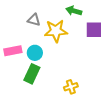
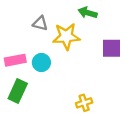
purple square: (94, 30) -> (111, 48), moved
green rectangle: (32, 74) -> (18, 91), moved

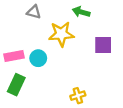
gray triangle: (40, 23) -> (34, 12), moved

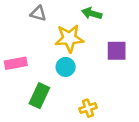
cyan circle: (38, 58) -> (66, 67), moved
green rectangle: (16, 85) -> (39, 96), moved

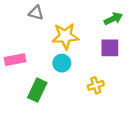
green arrow: (92, 13) -> (113, 19), moved, turned 138
yellow cross: (88, 108) -> (96, 85), moved

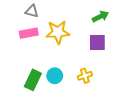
pink rectangle: (15, 60) -> (29, 33), moved
cyan circle: (62, 63) -> (55, 76), moved

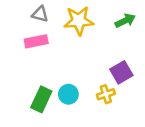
yellow star: (58, 32) -> (79, 21), moved
purple square: (97, 42) -> (121, 72), moved, turned -30

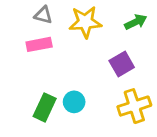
purple square: (121, 72) -> (122, 64), moved
yellow cross: (106, 94) -> (134, 106), moved, size x1.6

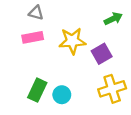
yellow star: (85, 22) -> (72, 41), moved
cyan circle: (74, 102) -> (62, 95), moved

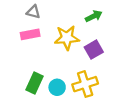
green arrow: (113, 19) -> (94, 16), moved
yellow cross: (112, 89) -> (85, 84), moved

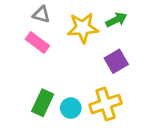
pink rectangle: (30, 34) -> (37, 43), turned 48
yellow star: (67, 38) -> (83, 28), moved

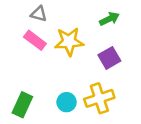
yellow star: (83, 28) -> (69, 42), moved
green rectangle: (43, 103) -> (22, 105), moved

